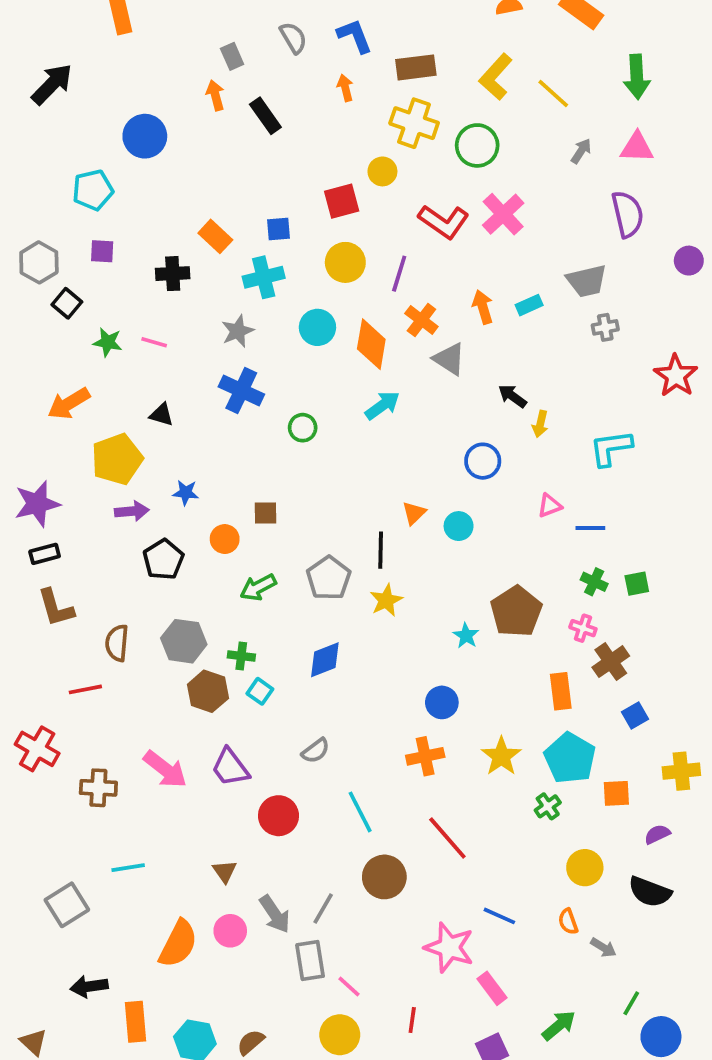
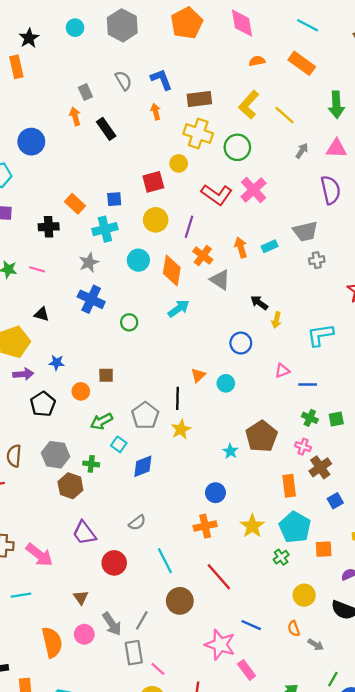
cyan square: (260, 691) -> (119, 444), moved
pink arrow: (165, 769) -> (39, 555), moved
orange semicircle: (178, 944) -> (52, 642), turned -40

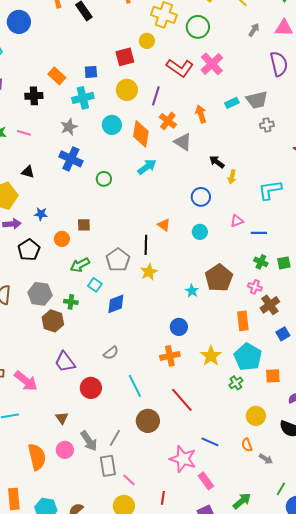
cyan rectangle: (270, 246) -> (232, 103), moved
orange triangle: (198, 375) -> (164, 225), turned -40
cyan circle: (226, 383) -> (200, 232), moved

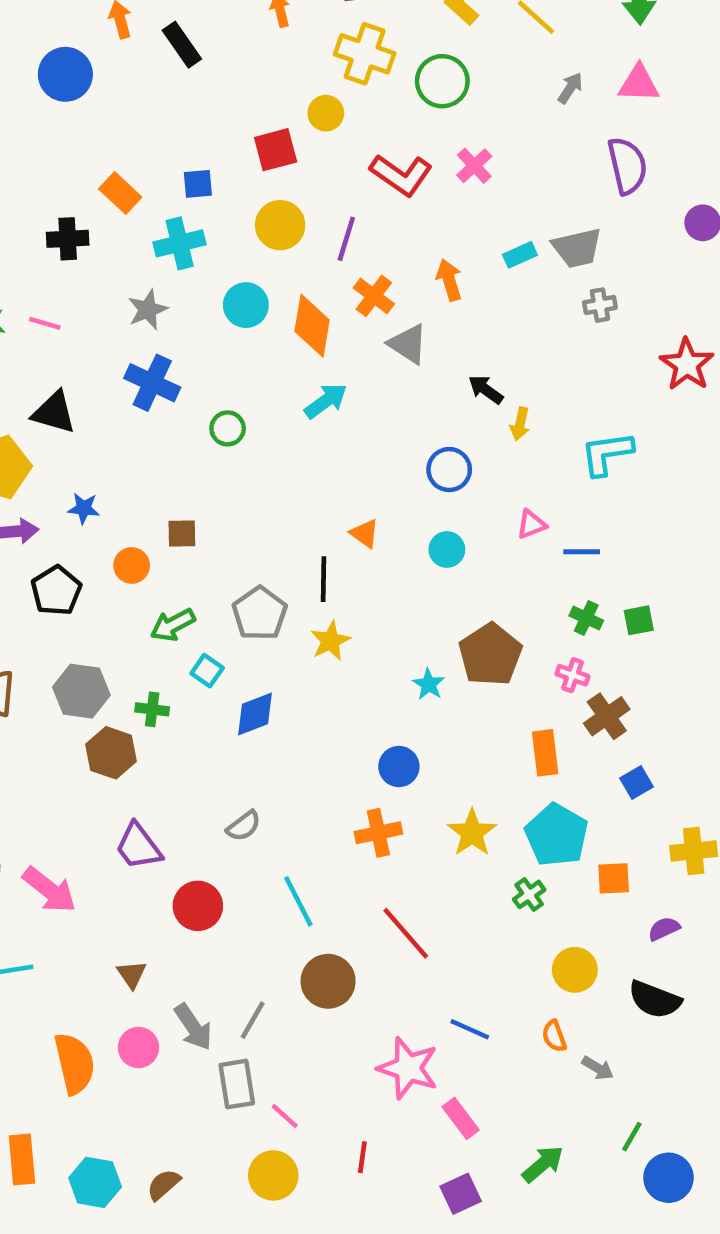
blue circle: (19, 22) -> (65, 74), moved
pink cross: (212, 64) -> (474, 166), size x0.7
black triangle: (28, 172) -> (54, 412), size x1.5

